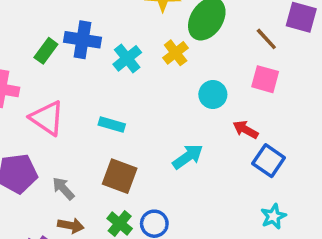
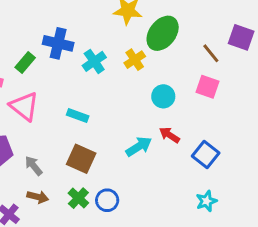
green rectangle: (46, 51) -> (25, 63), moved
red arrow: (246, 130) -> (169, 135), moved

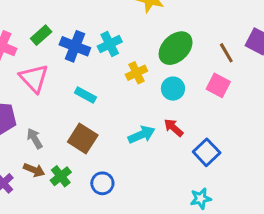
green ellipse: (163, 33) -> (176, 48), moved
blue cross: (58, 43) -> (75, 46), moved
yellow cross: (135, 60) -> (136, 73), moved
green cross: (78, 198) -> (61, 176), moved

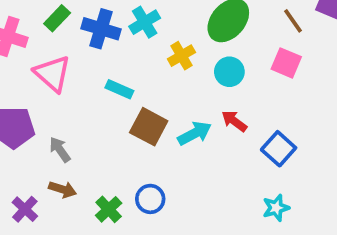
brown square: (83, 138) -> (149, 127), moved
green cross: (61, 176) -> (109, 209), moved

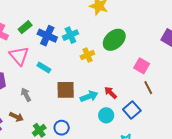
brown line: (293, 21) -> (148, 88), moved
cyan circle: (229, 72) -> (106, 115), moved
cyan rectangle: (119, 89) -> (44, 67), moved
brown square: (149, 127) -> (66, 90), turned -36
gray arrow: (60, 149) -> (26, 95), moved

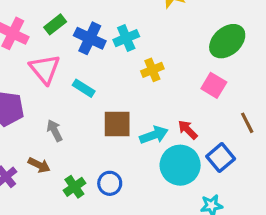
green ellipse: (114, 40) -> (227, 41), moved
pink square: (142, 66) -> (214, 85), moved
cyan circle: (106, 115) -> (180, 165), size x1.6

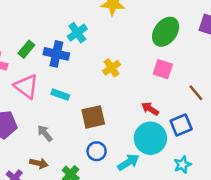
cyan cross: (126, 38) -> (77, 33), moved
cyan arrow: (154, 135) -> (128, 162), moved
blue square: (221, 158) -> (181, 125), turned 30
blue circle: (110, 183) -> (97, 151), moved

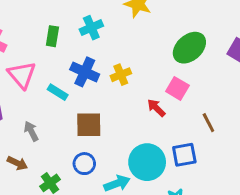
green rectangle: (26, 49) -> (52, 36), moved, turned -42
blue cross: (56, 54) -> (85, 72), moved
red arrow: (150, 109) -> (156, 108), moved

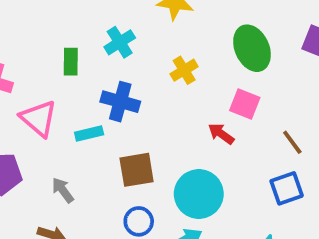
green ellipse: (189, 48) -> (252, 48), turned -64
yellow cross: (121, 75) -> (184, 70), moved
cyan rectangle: (58, 92) -> (89, 134), turned -36
blue square: (184, 155) -> (287, 188), moved
cyan circle: (147, 162) -> (199, 194), moved

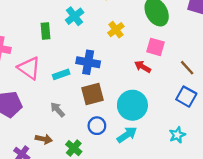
blue cross: (120, 102) -> (88, 62), moved
blue square: (287, 188) -> (186, 97), turned -36
gray arrow: (63, 190) -> (58, 110), moved

